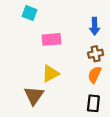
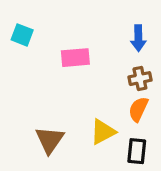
cyan square: (30, 13) -> (22, 35), moved
yellow triangle: (50, 74) -> (103, 132), moved

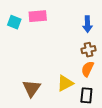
pink rectangle: (75, 58) -> (38, 16), moved

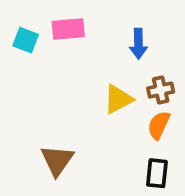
blue arrow: (87, 24) -> (138, 44), moved
yellow triangle: (65, 83) -> (118, 99), moved

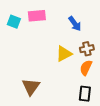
blue arrow: (138, 44) -> (75, 24), turned -35

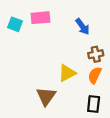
yellow triangle: (64, 54) -> (67, 73), moved
brown triangle: (31, 87) -> (46, 96), moved

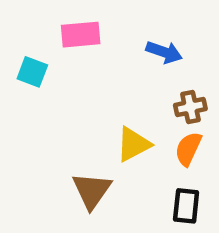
cyan square: (15, 24) -> (32, 72), moved
blue arrow: (83, 27) -> (164, 52), turned -35

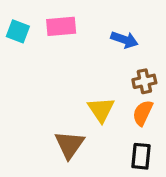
cyan square: (32, 72) -> (18, 31), moved
yellow triangle: (133, 144) -> (101, 110), turned -36

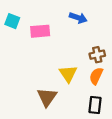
pink rectangle: (61, 26) -> (40, 31), moved
blue arrow: (124, 40) -> (78, 18), moved

